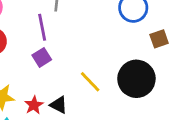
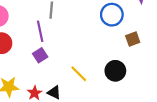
black circle: (136, 79) -> (115, 71), size x0.7

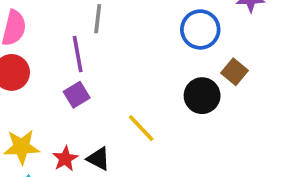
brown square: (133, 39) -> (234, 72), turned -32
black circle: (115, 71) -> (202, 96), moved

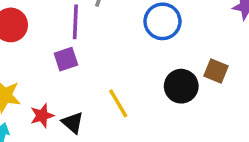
blue circle: (200, 29) -> (162, 21), moved
brown square: (234, 72) -> (216, 71), turned -30

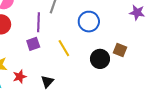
yellow line: (118, 103) -> (64, 48), moved
black triangle: (73, 123) -> (47, 82), moved, turned 32

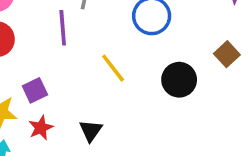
purple square: (33, 44) -> (35, 90), moved
brown square: (120, 50) -> (227, 54), moved, turned 32

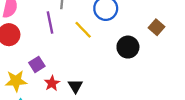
yellow line: (113, 68) -> (83, 30), moved
red star: (41, 128) -> (52, 83), moved

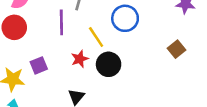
black circle: (128, 47) -> (109, 64), moved
red star: (52, 83) -> (80, 59), moved

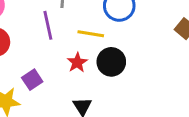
yellow line: (96, 37) -> (91, 34), turned -35

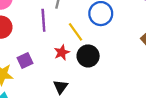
yellow line: (91, 34) -> (75, 32), turned 36

